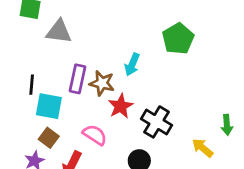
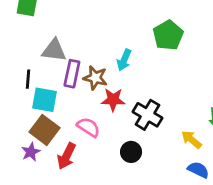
gray triangle: (59, 31) -> (54, 50), moved
red star: (121, 106) -> (113, 100), turned 30
brown square: (49, 138) -> (44, 130), size x1.5

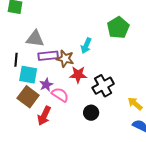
purple rectangle: (72, 74) -> (48, 56), turned 72
black cross: (147, 115) -> (103, 86), turned 30
purple star: (31, 152) -> (46, 85), moved

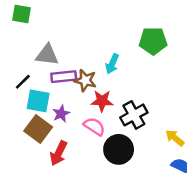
green pentagon: (118, 28) -> (153, 41), turned 30
black line: (16, 60) -> (23, 82), turned 40
pink semicircle: (60, 95) -> (94, 126), moved
black circle: (91, 113) -> (119, 149), size x1.5

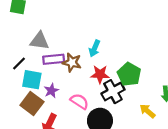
green pentagon: (153, 41) -> (129, 74), moved, turned 30
red star: (102, 101) -> (100, 74), moved

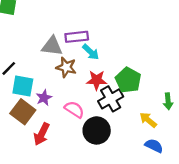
gray triangle: (39, 41) -> (52, 46), moved
cyan arrow: (95, 48) -> (91, 52), turned -70
purple rectangle: (54, 59) -> (77, 37), moved

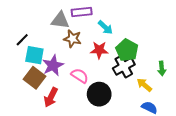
cyan arrow: (91, 52) -> (105, 27), moved
purple star: (44, 98) -> (53, 65), size x1.5
black cross: (111, 99) -> (124, 66), moved

